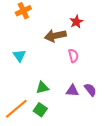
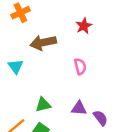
brown arrow: (55, 36) -> (43, 43), moved
purple semicircle: (90, 90) -> (100, 118), moved

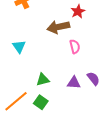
brown arrow: (43, 43) -> (58, 27), moved
purple semicircle: (100, 118) -> (93, 79), moved

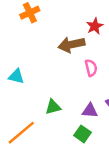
cyan triangle: (19, 47) -> (16, 76), moved, turned -40
green square: (41, 102) -> (82, 134), moved

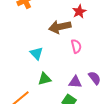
cyan triangle: (16, 76) -> (36, 53), moved, turned 32

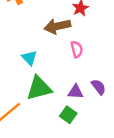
green triangle: (45, 79) -> (39, 88), size x1.6

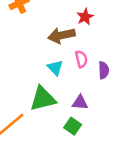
cyan triangle: (29, 58) -> (55, 68), moved
purple semicircle: (99, 87) -> (104, 70), moved, turned 35

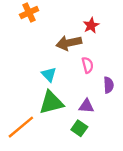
cyan triangle: (55, 68) -> (49, 74), moved
purple semicircle: (104, 70) -> (109, 85), moved

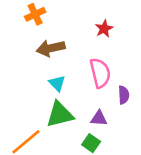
brown arrow: (69, 43) -> (51, 48), moved
pink semicircle: (88, 65) -> (100, 73), size x1.6

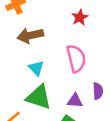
purple semicircle: (124, 95) -> (98, 91), moved
green triangle: (60, 114) -> (39, 97), turned 32

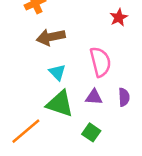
red star: (80, 17) -> (119, 17), moved
purple triangle: (75, 101) -> (94, 97), moved

